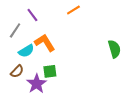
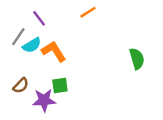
cyan semicircle: (26, 51) -> (32, 45), moved
purple star: (37, 84) -> (44, 100), turned 30

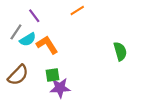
brown semicircle: (21, 86) -> (18, 75), size x1.5
purple star: (44, 100) -> (60, 88), moved

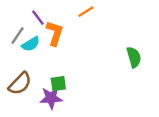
orange L-shape: (47, 45) -> (55, 33), moved, turned 50
purple star: (60, 88) -> (51, 98), moved

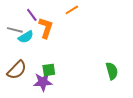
gray line: (18, 36) -> (15, 30), turned 70
green semicircle: (134, 57) -> (112, 71), moved

